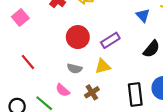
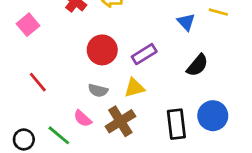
brown cross: (92, 92) -> (120, 121), size x1.5

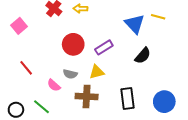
blue triangle: (186, 22) -> (135, 24), size x1.5
blue circle: (213, 116) -> (164, 102), moved
pink semicircle: (83, 118) -> (54, 85), moved
brown cross: (120, 121) -> (87, 97), turned 35

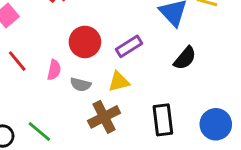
red line: (26, 68) -> (17, 61), moved
pink semicircle: (54, 85) -> (54, 70), moved, turned -120
brown cross: (87, 97) -> (104, 117), turned -30

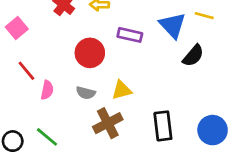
purple rectangle: (129, 46) -> (130, 35), moved, turned 45
black semicircle: (185, 58) -> (193, 56), moved
pink semicircle: (54, 70) -> (47, 90), moved

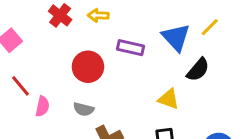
yellow line: (204, 16) -> (210, 27), turned -60
yellow triangle: (122, 90) -> (169, 99), moved, turned 35

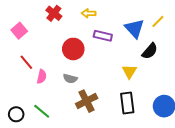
yellow arrow: (98, 15) -> (89, 13), moved
yellow triangle: (169, 99) -> (129, 71), turned 42

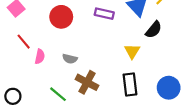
red circle: (73, 49) -> (61, 17), moved
brown cross: (87, 101) -> (87, 82), turned -35
green line: (42, 111) -> (58, 94), moved

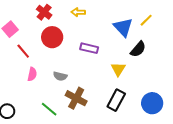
purple rectangle: (104, 14) -> (89, 48), moved
red line: (24, 42) -> (23, 51), moved
black rectangle: (130, 84) -> (116, 100), turned 35

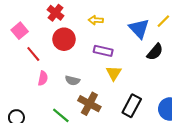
yellow arrow: (78, 12) -> (96, 20), moved
yellow triangle: (118, 69) -> (114, 73), moved

